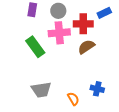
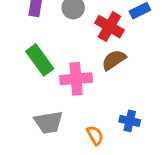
red cross: (83, 24) -> (109, 27), turned 30
pink cross: (59, 33) -> (76, 79), moved

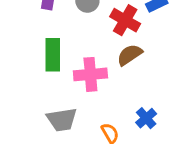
green rectangle: (40, 60) -> (53, 55), turned 36
blue cross: (130, 121) -> (146, 118), turned 36

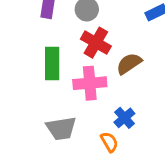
red cross: (125, 20) -> (96, 43), moved
blue cross: (146, 118) -> (124, 118), moved

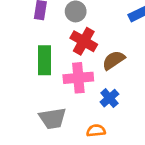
blue cross: (124, 118) -> (109, 98), moved
orange semicircle: (109, 142) -> (96, 131), turned -66

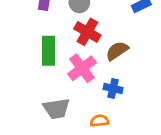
pink cross: (78, 78) -> (82, 68), turned -32
blue cross: (109, 98) -> (113, 88), turned -36

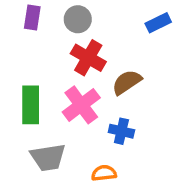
green rectangle: (48, 51) -> (31, 105), moved

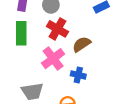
green rectangle: (31, 105) -> (21, 33), moved

